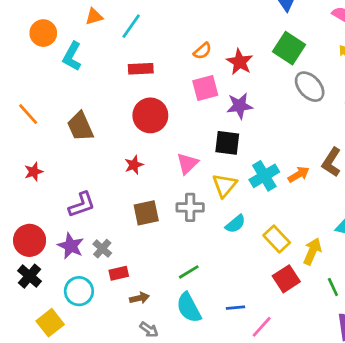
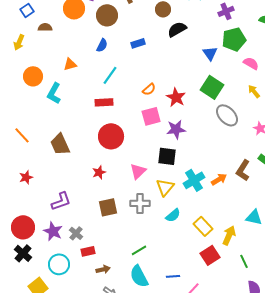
cyan line: (131, 26) -> (110, 75), moved

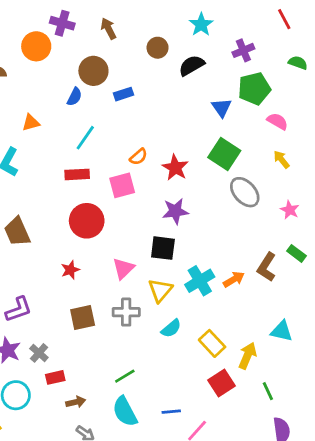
brown circle: (107, 15) -> (93, 71), moved
black semicircle: (177, 29) -> (192, 65), moved
pink square: (151, 116) -> (122, 185), moved

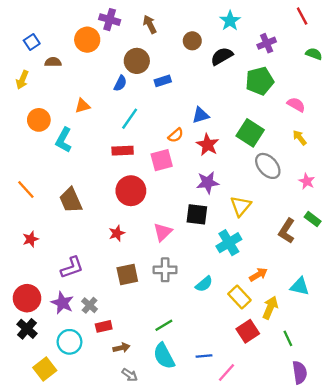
green pentagon: (254, 89) -> (260, 81), moved
blue triangle: (222, 108) -> (201, 115), moved, turned 48
orange arrow: (234, 279) -> (258, 275), moved
yellow triangle: (160, 290) -> (241, 206), moved

